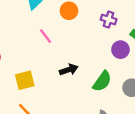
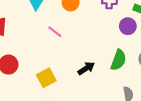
black arrow: (69, 70) -> (86, 68), moved

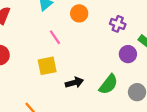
yellow square: (46, 78) -> (47, 66), moved

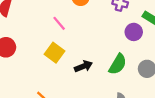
yellow square: (47, 66) -> (54, 53), turned -36

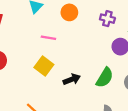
pink line: (59, 23) -> (48, 38), turned -40

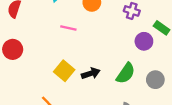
yellow square: (44, 66) -> (64, 71), moved

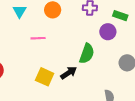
green semicircle: (126, 73) -> (87, 54), moved

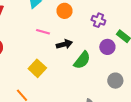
black arrow: (69, 73) -> (64, 44), moved

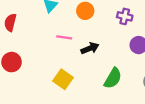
green semicircle: (82, 60) -> (113, 78), moved

